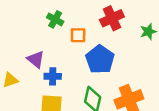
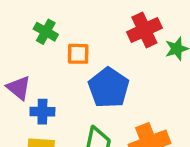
red cross: (112, 18) -> (144, 30), moved

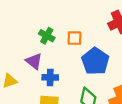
green cross: (46, 32) -> (47, 36), moved

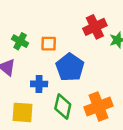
blue cross: (50, 77) -> (39, 84), moved

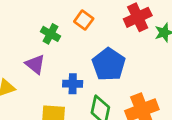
orange square: (49, 44) -> (84, 20), moved, turned 35

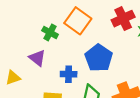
orange square: (84, 20) -> (78, 21), size x1.6

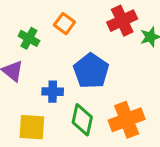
orange square: (78, 21) -> (64, 24), size x0.6

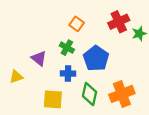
green cross: (29, 38) -> (67, 48), moved

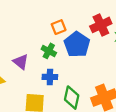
orange square: (77, 24) -> (59, 27), turned 32
blue pentagon: (96, 58) -> (77, 44), moved

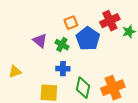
purple triangle: (21, 62) -> (40, 41), moved

